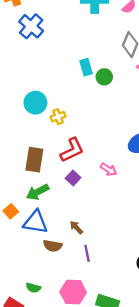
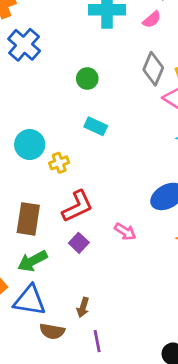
cyan rectangle: (86, 67) -> (96, 126), moved, turned -49
green circle: (104, 77) -> (87, 79), moved
brown arrow: (76, 227) -> (83, 307), turned -120

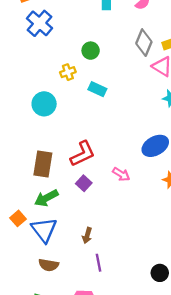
yellow cross: (59, 163) -> (68, 72), moved
blue triangle: (30, 300) -> (44, 230), turned 44
brown semicircle: (52, 331) -> (49, 265), moved

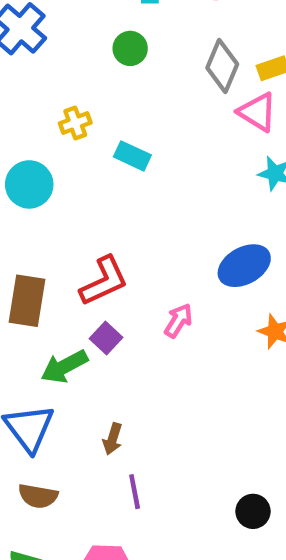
green circle: (91, 51) -> (130, 48), moved
pink arrow: (121, 174) -> (178, 320), turned -90
green arrow: (46, 198) -> (64, 367), moved

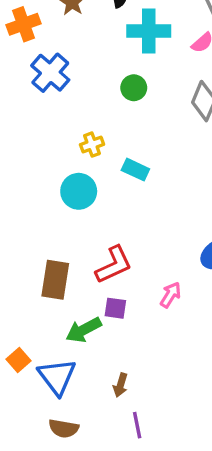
cyan circle: (29, 184) -> (79, 191), moved
purple square: (106, 338) -> (115, 308), turned -35

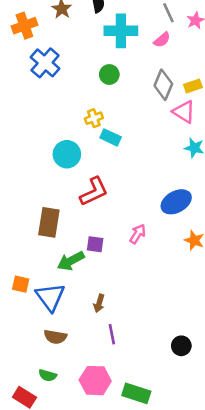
yellow cross: (92, 145) -> (94, 118), moved
red L-shape: (114, 265) -> (94, 191), moved
orange square: (19, 360) -> (21, 284), turned -36

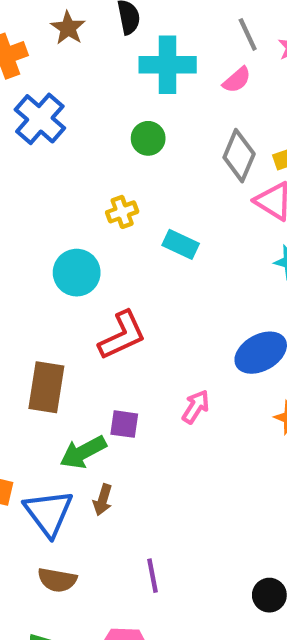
cyan rectangle: (111, 137) -> (181, 244), moved
brown arrow: (99, 303) -> (103, 500), moved

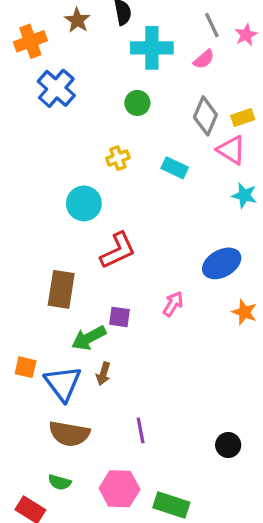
cyan rectangle: (181, 244) -> (175, 168), moved
brown semicircle: (57, 580) -> (69, 434), size x1.4

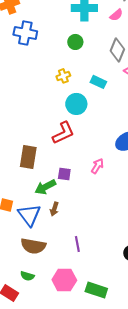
blue cross: (56, 88) -> (25, 33), turned -30
cyan circle: (84, 203) -> (76, 104), moved

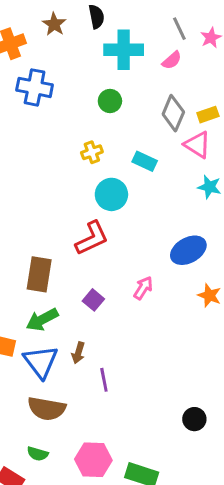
purple square: (64, 174) -> (93, 300), turned 32
green arrow: (45, 187) -> (42, 320), moved
purple line: (77, 244) -> (104, 380), moved

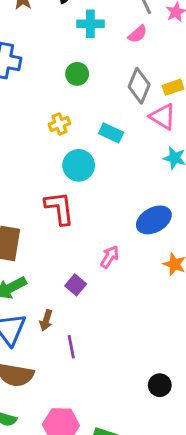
cyan cross: (124, 50) -> (90, 24), size x0.7
red L-shape: (92, 238) -> (59, 208), turned -72
purple square: (93, 300) -> (76, 285), moved

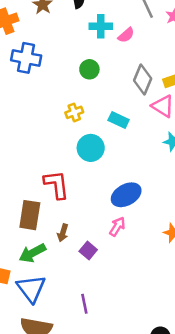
pink semicircle: (138, 34) -> (126, 35), moved
red L-shape: (59, 208) -> (56, 185), moved
blue ellipse: (154, 220) -> (126, 195), moved
brown arrow: (46, 320) -> (63, 233), moved

